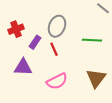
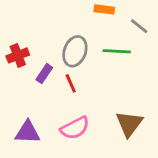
green line: (92, 40) -> (117, 51), moved
purple triangle: (23, 67) -> (28, 132), moved

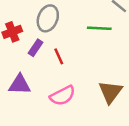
gray ellipse: (75, 51) -> (48, 18), moved
purple triangle: (28, 132) -> (20, 85), moved

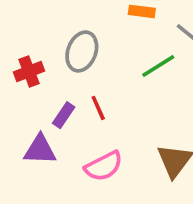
green line: (99, 28) -> (158, 66), turned -35
purple rectangle: (36, 48) -> (64, 115), moved

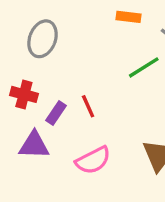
gray ellipse: (82, 51) -> (43, 39), moved
red cross: (29, 71) -> (24, 94), moved, turned 36

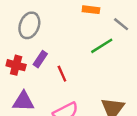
purple rectangle: (56, 113) -> (40, 59), moved

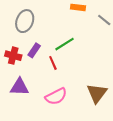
green line: (102, 46) -> (64, 44), moved

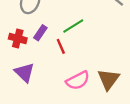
purple triangle: (19, 87) -> (24, 72), turned 42
pink semicircle: (56, 96) -> (78, 80), moved

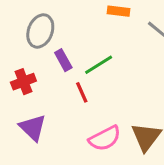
purple rectangle: (40, 33) -> (63, 60), moved, turned -63
red cross: (18, 38) -> (23, 82), turned -36

